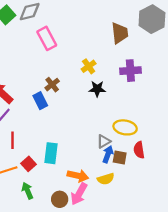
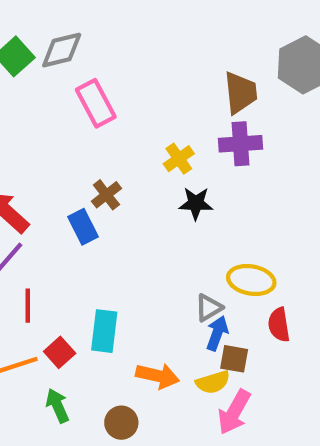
purple cross: (130, 71) -> (241, 144), moved
brown square: (120, 157) -> (234, 359), moved
pink arrow: (79, 194) -> (234, 412), moved

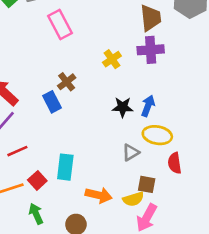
black star: (196, 203) -> (123, 107), moved
red line: (28, 306) -> (17, 151), turned 66
blue arrow: (217, 333) -> (148, 106), moved

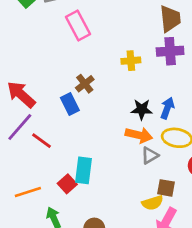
yellow cross: (112, 59) -> (131, 61), turned 30
red line: (17, 151) -> (41, 141), moved, turned 60
red square: (37, 180) -> (67, 184), moved
orange arrow: (99, 195) -> (139, 135), moved

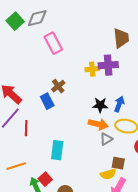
purple cross: (170, 51) -> (108, 65), moved
red line: (41, 141) -> (26, 128), turned 56
red square: (67, 184) -> (45, 179), moved

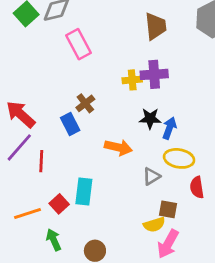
brown trapezoid: (121, 38) -> (156, 26), moved
black star: (100, 105) -> (150, 118), moved
orange arrow: (98, 124) -> (118, 147), moved
red square: (45, 179) -> (59, 204), moved

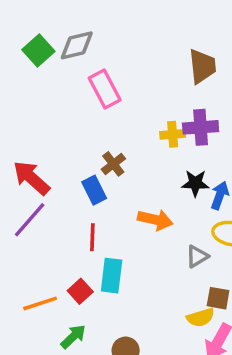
red line: (41, 161) -> (92, 237), moved
green arrow: (54, 240) -> (73, 337), turned 70

